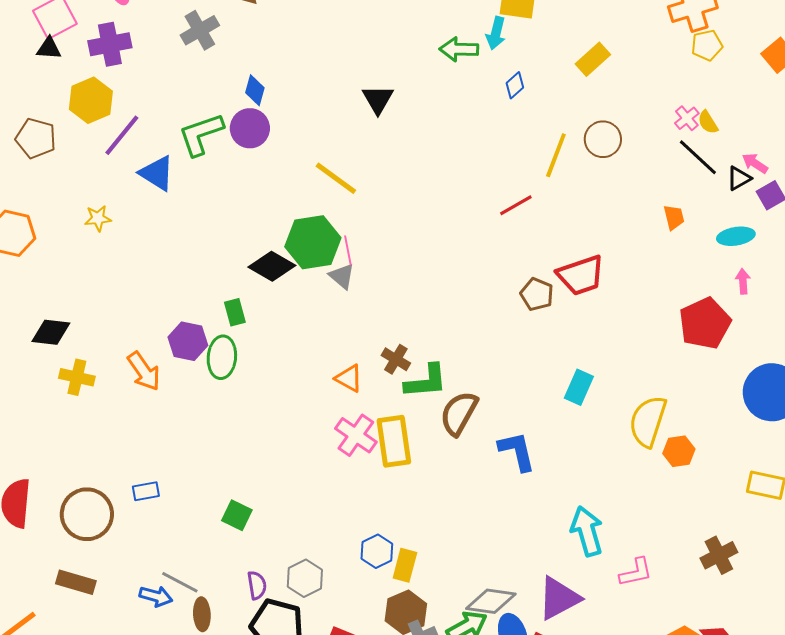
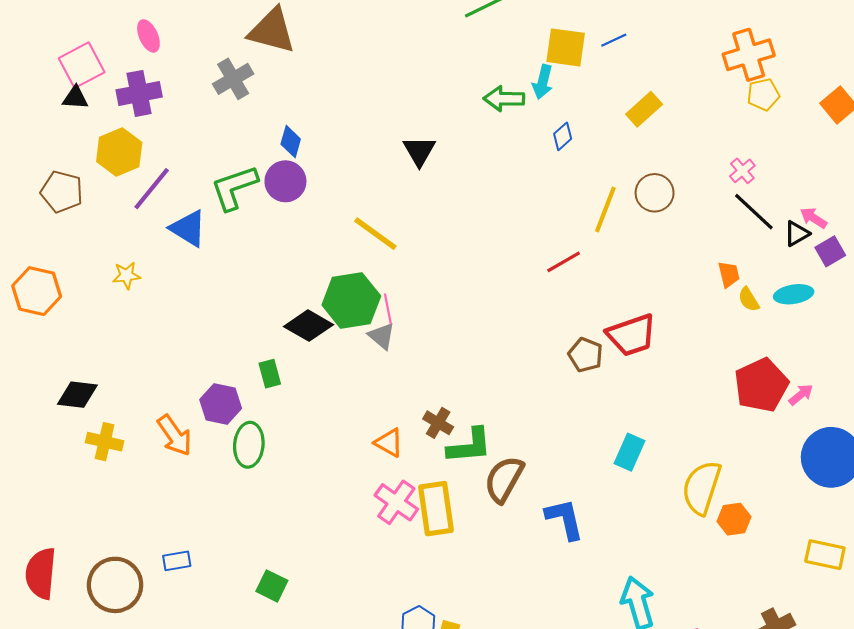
yellow semicircle: (708, 122) -> (749, 299), moved
pink arrow: (743, 281) -> (801, 395), moved, turned 55
green ellipse: (222, 357) -> (249, 445), moved

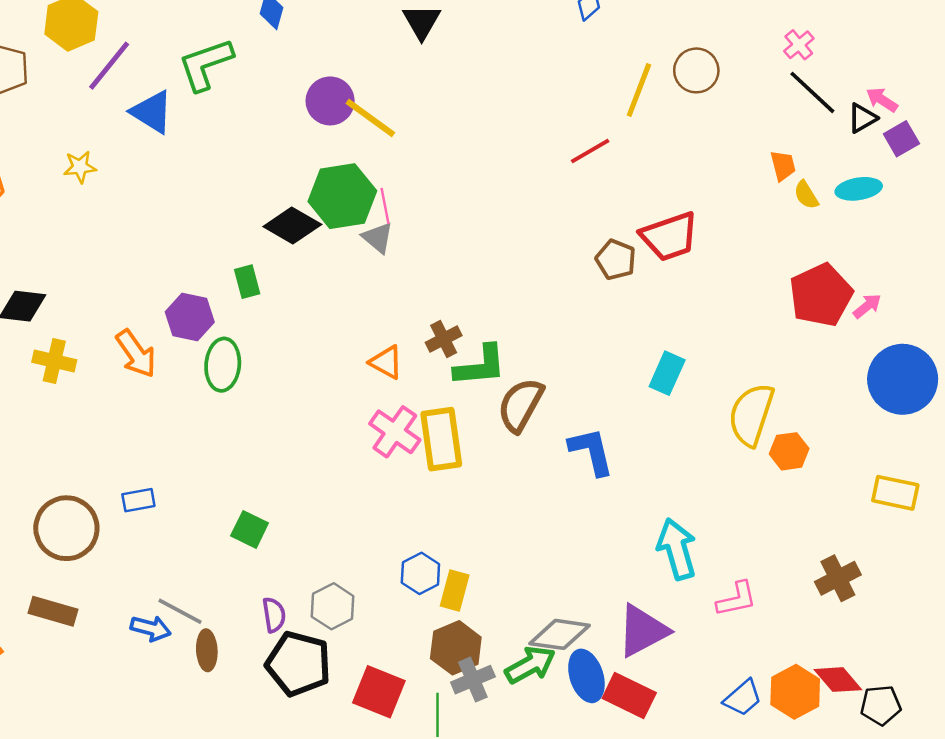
purple circle: (285, 181) -> (330, 101), moved
brown cross: (438, 423) -> (444, 339), turned 32

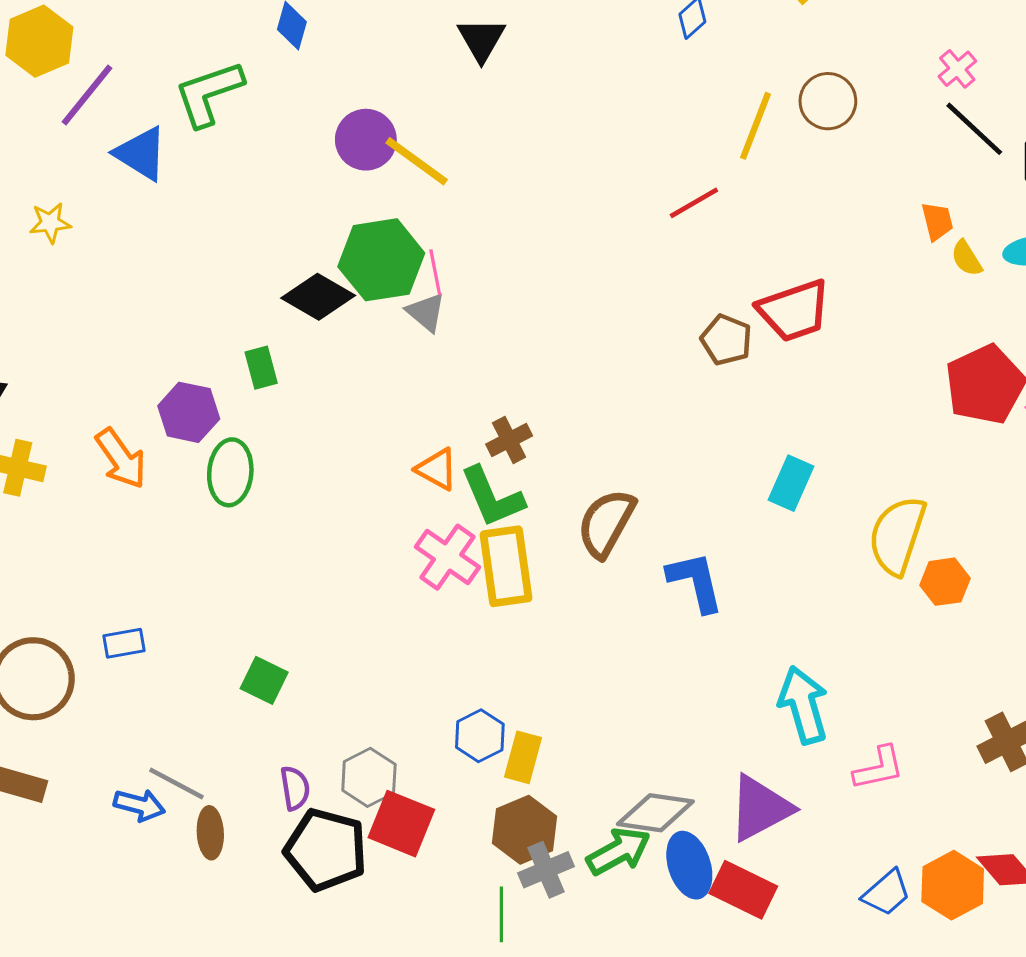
green L-shape: (480, 366) -> (492, 497), moved, turned 72
red square: (379, 692) -> (401, 824), moved

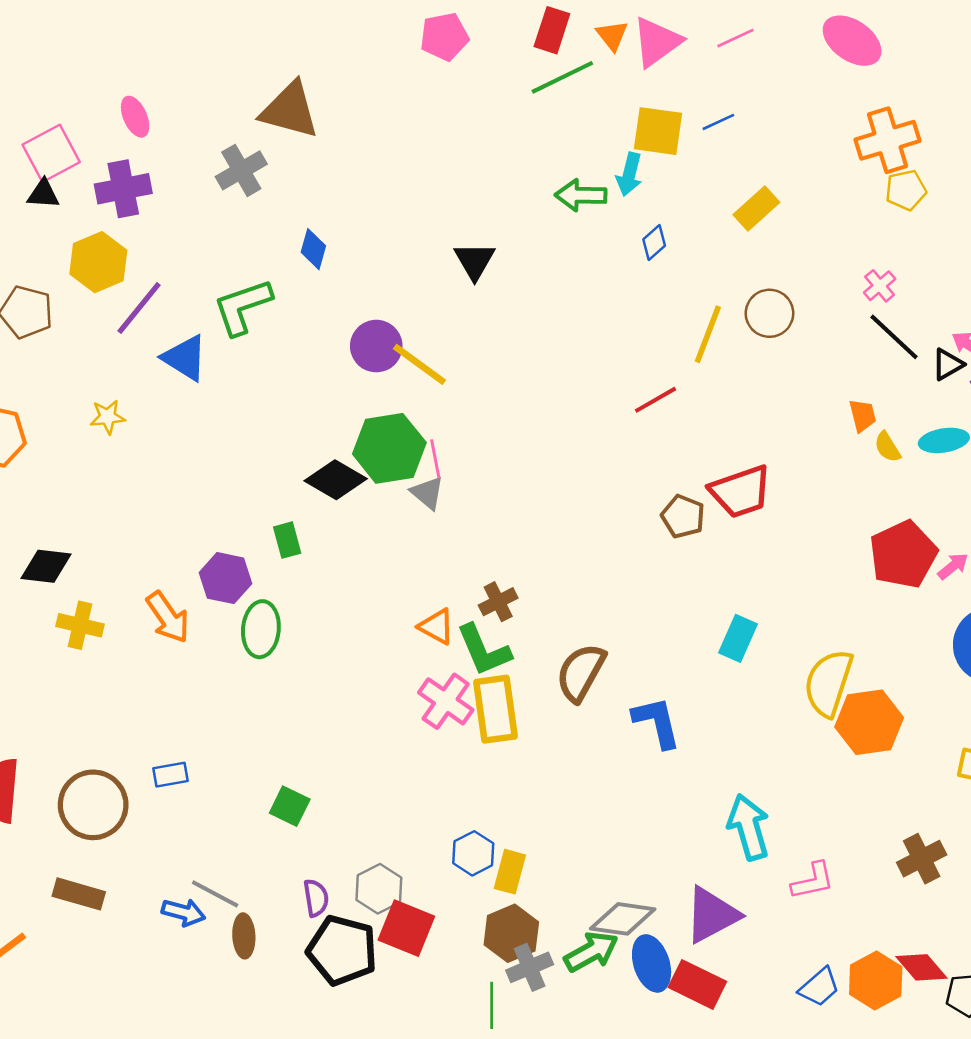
orange hexagon: (945, 582) -> (869, 722), size x1.6

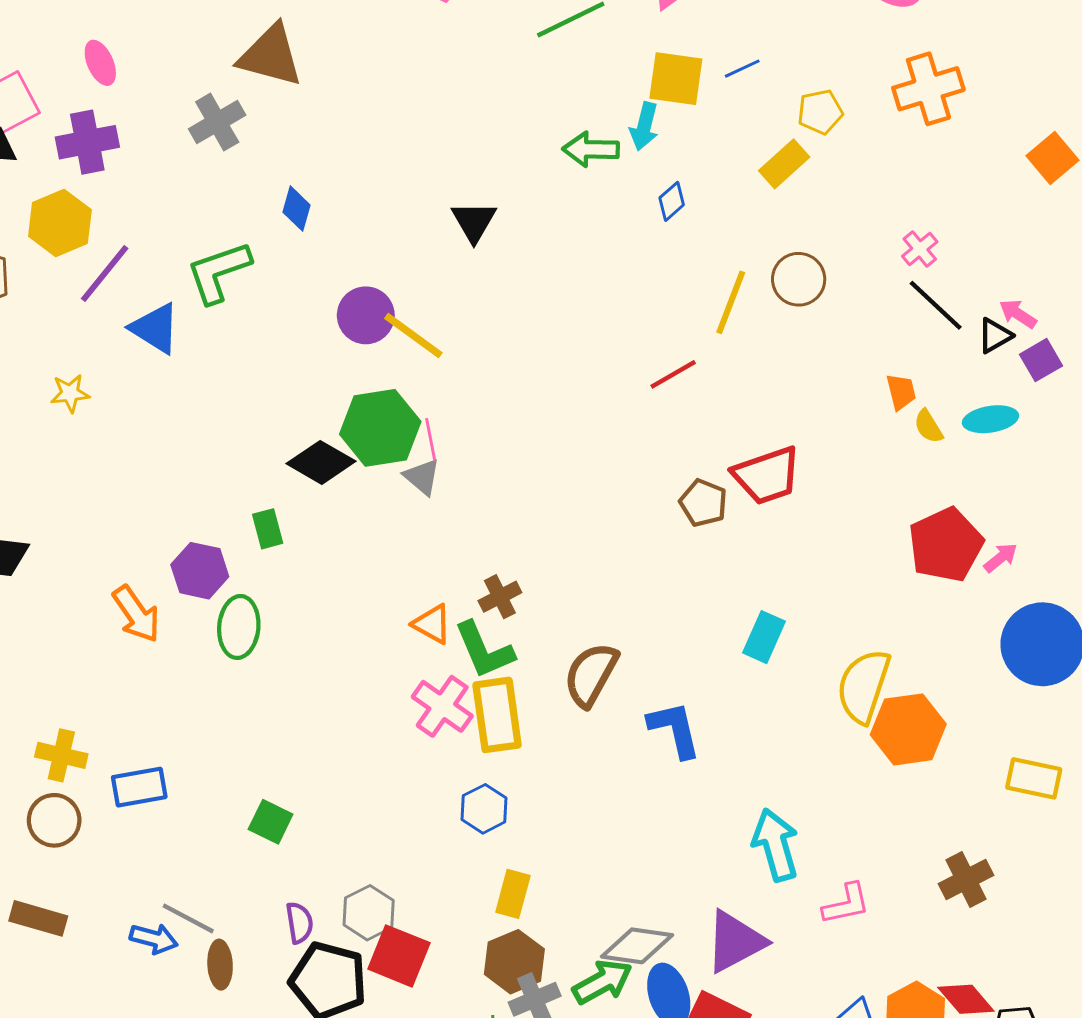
yellow pentagon: (906, 190) -> (820, 112), moved
yellow cross: (80, 625) -> (61, 755), moved
blue rectangle: (170, 775) -> (139, 787), size x1.4
brown circle: (93, 805) -> (54, 820), size x0.7
blue hexagon: (473, 853) -> (484, 809), moved

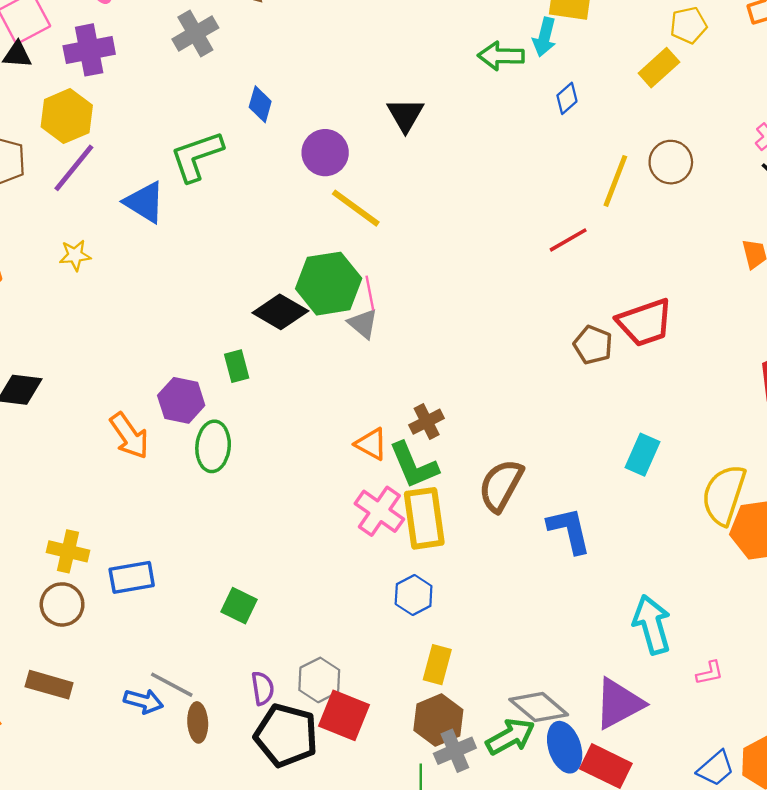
purple line: (105, 273) -> (74, 168), moved
purple circle: (366, 315) -> (325, 153), moved
pink L-shape: (846, 904) -> (710, 673), size x0.7
gray diamond: (637, 946) -> (539, 707), turned 32

